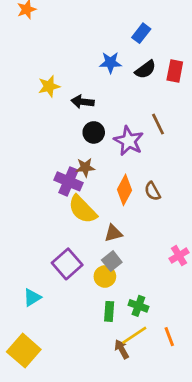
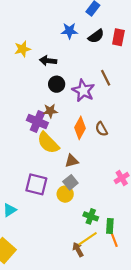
purple square: (67, 264) -> (36, 184), turned -35
green rectangle: (109, 311) -> (110, 226), moved

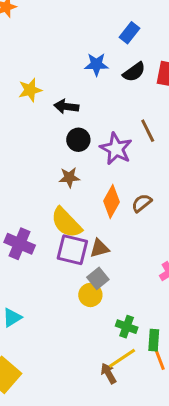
purple cross: (37, 121) -> (20, 244), moved
brown semicircle: (101, 129) -> (142, 203), turned 80
purple square: (36, 184) -> (72, 250), moved

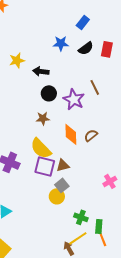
orange diamond: (112, 202) -> (71, 134), turned -30

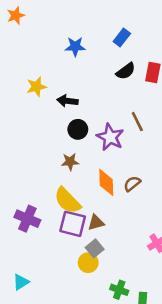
blue star: (61, 43) -> (75, 47), moved

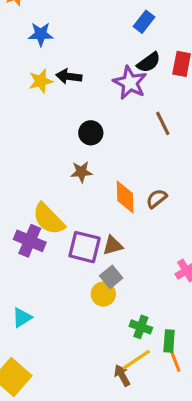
blue star: (75, 47) -> (41, 34), moved
black arrow: (67, 101) -> (69, 76), moved
purple star: (110, 137) -> (130, 83), moved
yellow semicircle: (67, 201) -> (49, 219), moved

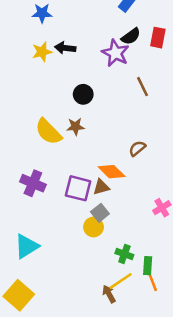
orange diamond: (125, 197) -> (112, 172), moved, turned -44
yellow semicircle: (49, 219) -> (48, 132), moved
cyan triangle: (22, 318) -> (27, 246), size x1.5

